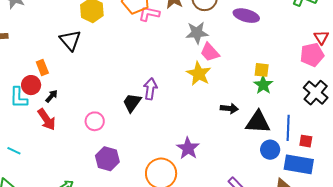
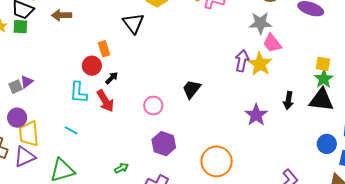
purple arrow: (150, 89) -> (242, 61), moved
cyan L-shape: (19, 98) -> (78, 92), moved
black arrow: (229, 108) -> (288, 100), turned 90
black triangle: (258, 122) -> (321, 100), moved
purple star: (188, 148) -> (256, 115), moved

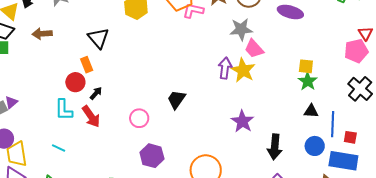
black triangle: (133, 23) -> (98, 38), moved
black arrow: (288, 100) -> (275, 147), moved, size x1.4
black triangle: (321, 100) -> (311, 111), moved, size x0.6

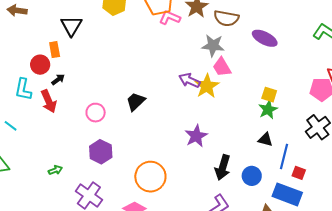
purple arrow: (225, 68) -> (189, 80), turned -85
blue circle: (315, 146) -> (252, 176), moved

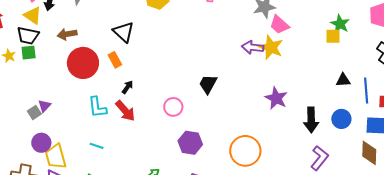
red circle: (40, 65) -> (83, 63), moved, size x1.6
green star: (268, 110) -> (340, 24), moved

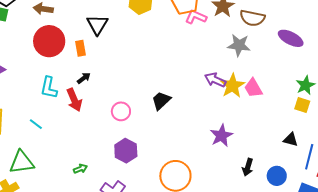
pink trapezoid: (279, 25) -> (253, 88), moved
yellow square: (333, 36) -> (302, 105), moved
black arrow: (311, 120) -> (248, 167), size x0.7

